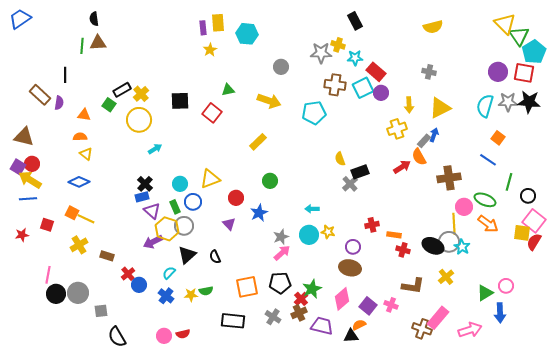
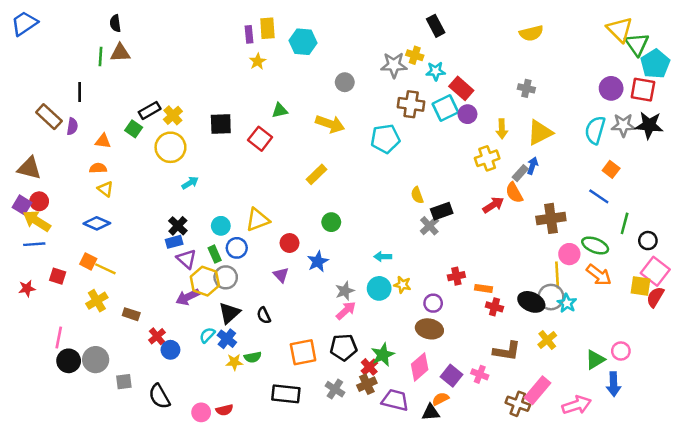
blue cross: (166, 296) -> (227, 339), moved
black semicircle: (117, 337) -> (159, 396), moved

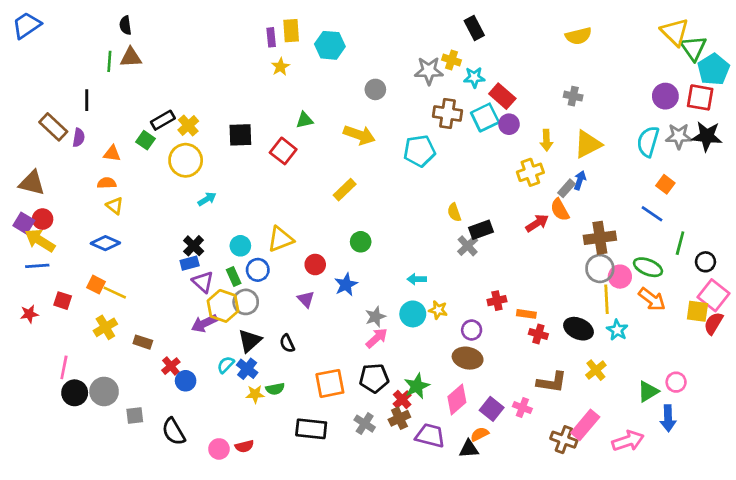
gray circle: (551, 297) -> (600, 269), moved

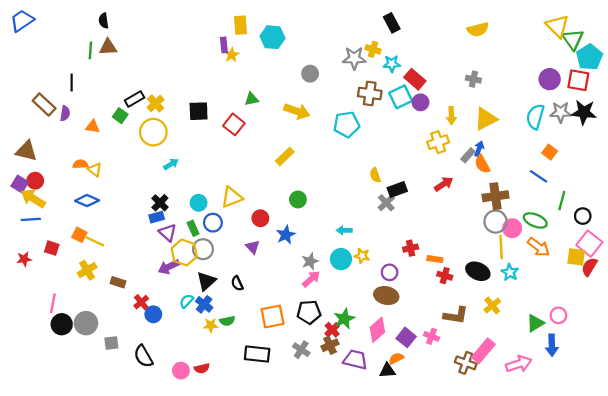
purple rectangle: (271, 37) -> (224, 45), moved
orange semicircle: (107, 183) -> (80, 164), moved
orange semicircle: (560, 210) -> (482, 164), moved

